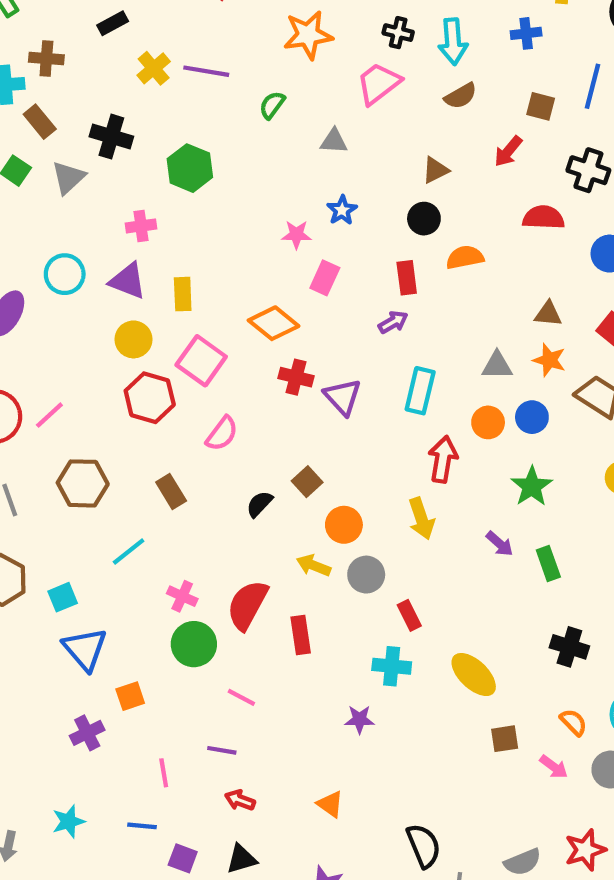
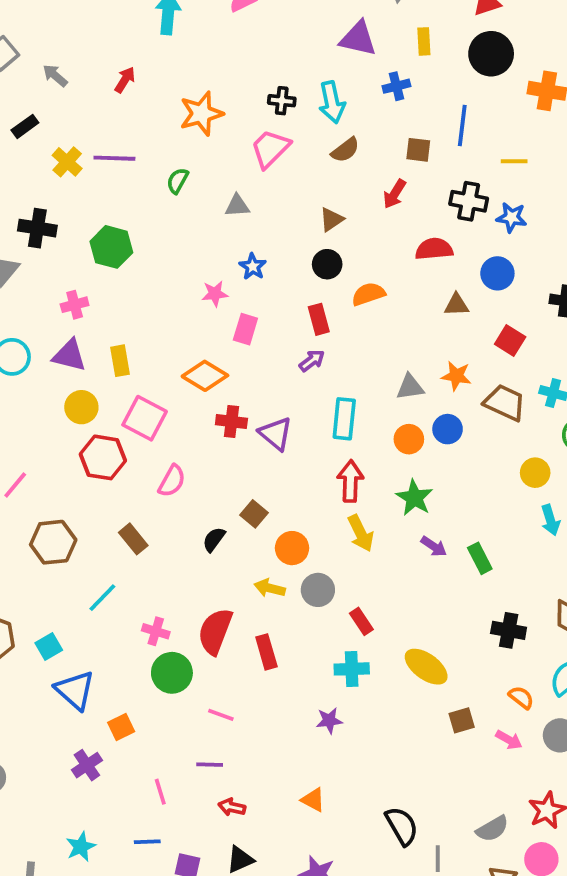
brown triangle: (548, 314) -> (456, 305), moved
red arrow: (443, 459) -> (350, 481), moved
green star: (532, 486) -> (414, 498), moved

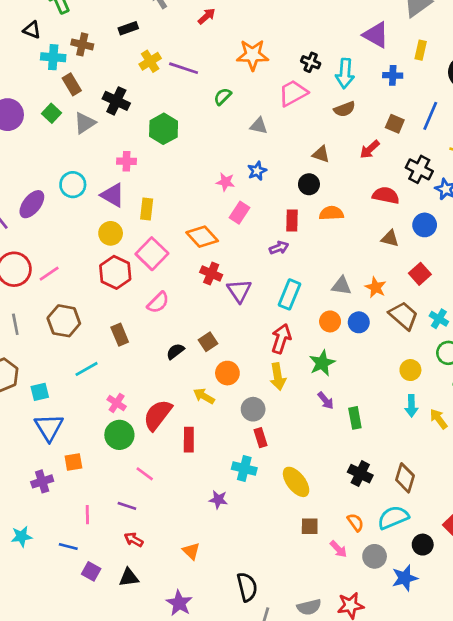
brown triangle: (331, 219) -> (321, 154), turned 36
gray circle: (318, 590) -> (253, 409), moved

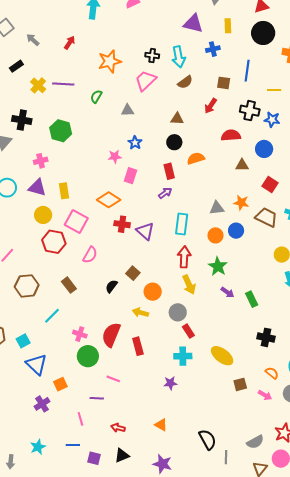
purple line: (127, 506) -> (97, 398), moved

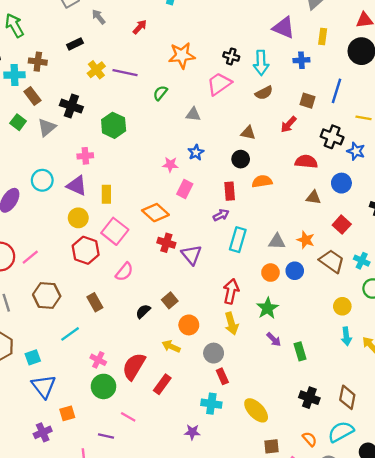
cyan rectangle: (182, 224) -> (238, 240), moved
red rectangle: (138, 346) -> (162, 384), turned 42

